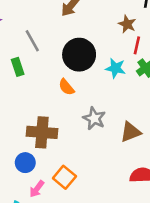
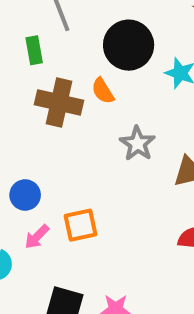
brown cross: (42, 132) -> (59, 102), moved
orange square: (64, 177) -> (81, 225), turned 30

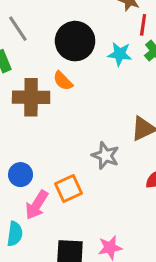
gray star: (137, 144) -> (105, 156), moved
pink arrow: (37, 237) -> (37, 205), size x1.4

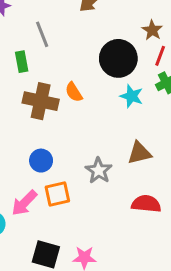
black circle: (75, 41) -> (118, 58), moved
cyan star: (120, 54) -> (132, 96), moved
blue circle: (21, 175) -> (41, 161), moved

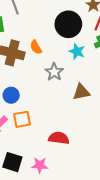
gray star: (99, 171) -> (54, 72), moved
red semicircle: (146, 204) -> (59, 138), moved

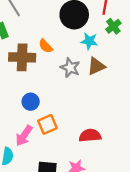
brown triangle: (81, 92) -> (96, 66), moved

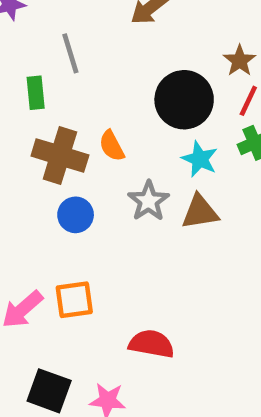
blue circle: (31, 102) -> (76, 215), moved

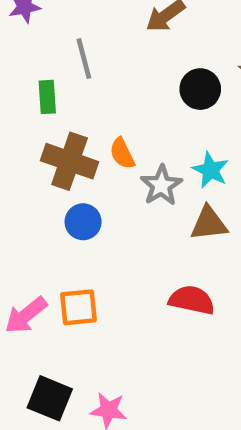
black circle: (184, 100) -> (200, 89), moved, size x0.7
gray star: (149, 201) -> (161, 185), moved
red semicircle: (151, 344) -> (192, 300), moved

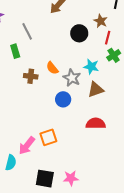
brown cross: (70, 161) -> (31, 76), size x0.6
blue circle: (83, 222) -> (63, 99), moved

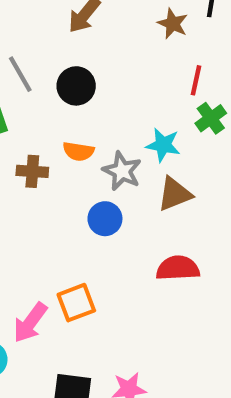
brown star: (101, 21) -> (173, 24), moved
black circle: (79, 33) -> (76, 86), moved
orange semicircle: (52, 68) -> (78, 151), turned -40

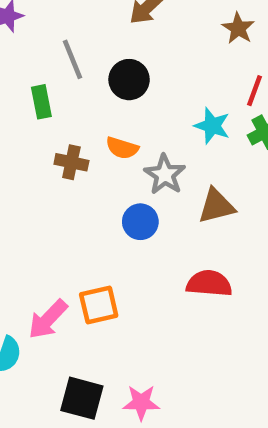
cyan star: (163, 145) -> (212, 126), moved

